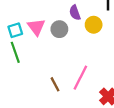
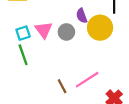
yellow circle: (94, 25) -> (100, 28), size x1.5
pink line: (80, 78) -> (87, 80), turned 30

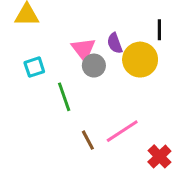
pink triangle: (44, 30) -> (83, 49), moved
green line: (23, 55) -> (64, 97), moved

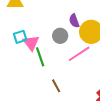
pink triangle: (83, 49) -> (31, 43), moved
pink line: (122, 131) -> (79, 54), moved

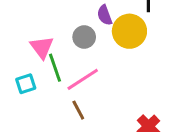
cyan square: (20, 37) -> (26, 84), moved
pink line: (79, 54) -> (83, 79), moved

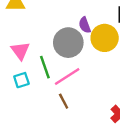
gray circle: (84, 37) -> (68, 43), size x1.6
pink triangle: (42, 47) -> (20, 51), moved

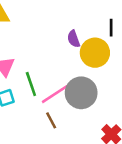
gray circle: (68, 43) -> (81, 93), moved

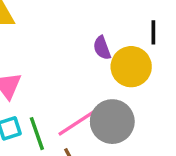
green line: (31, 84) -> (37, 134), moved

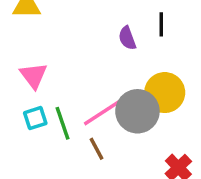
black line: (153, 32) -> (161, 24), moved
yellow circle: (131, 67) -> (165, 93), moved

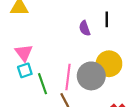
pink line: (102, 113) -> (68, 77), turned -50
cyan square: (35, 118) -> (25, 70), moved

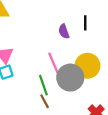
pink line: (68, 77) -> (54, 65), moved, turned -30
green line: (43, 84) -> (43, 85), moved

